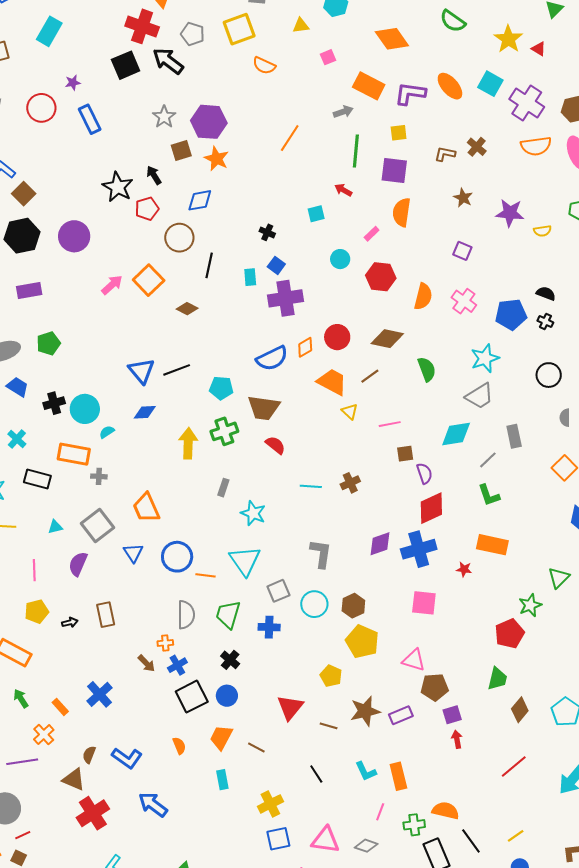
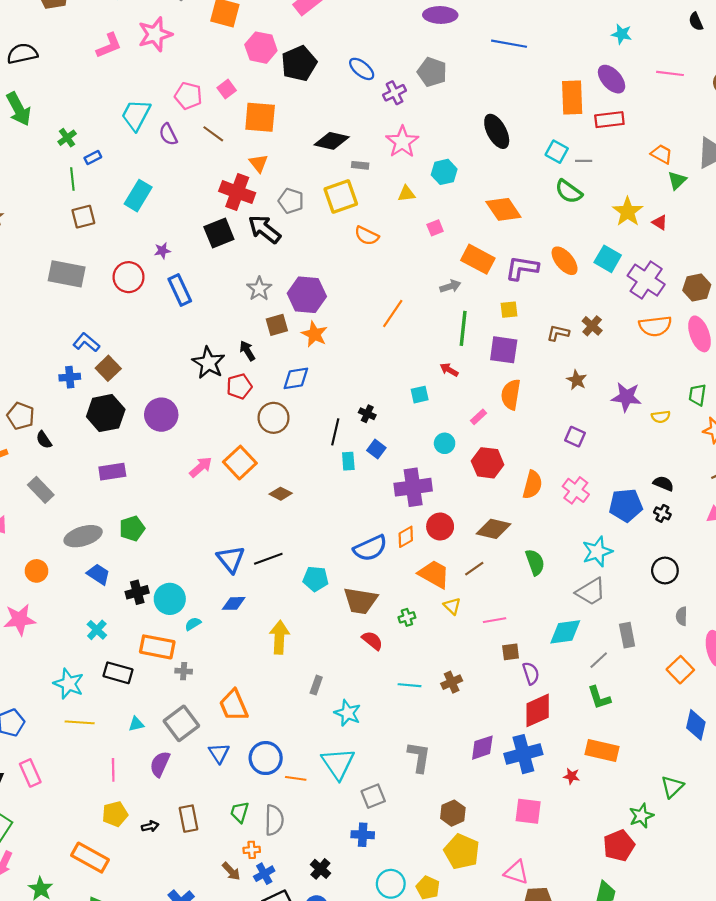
black line: (209, 265) -> (335, 432), moved
purple cross: (285, 298) -> (413, 487), moved
green cross: (224, 431) -> (407, 617), moved, size x0.6
cyan circle: (314, 604) -> (391, 884), moved
green trapezoid: (228, 614) -> (240, 812), moved, size x0.7

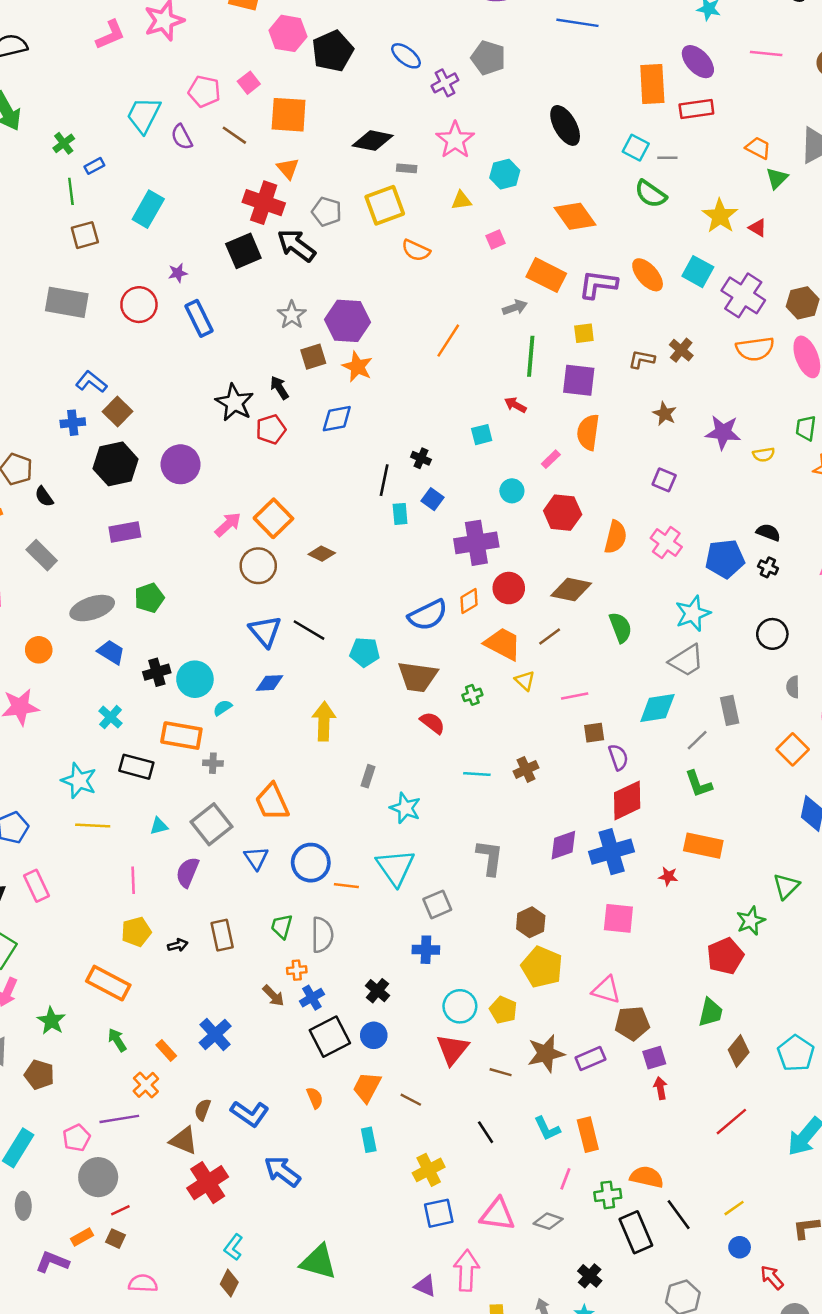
brown circle: (274, 418) -> (258, 566), moved
black line: (268, 559) -> (309, 630), turned 52

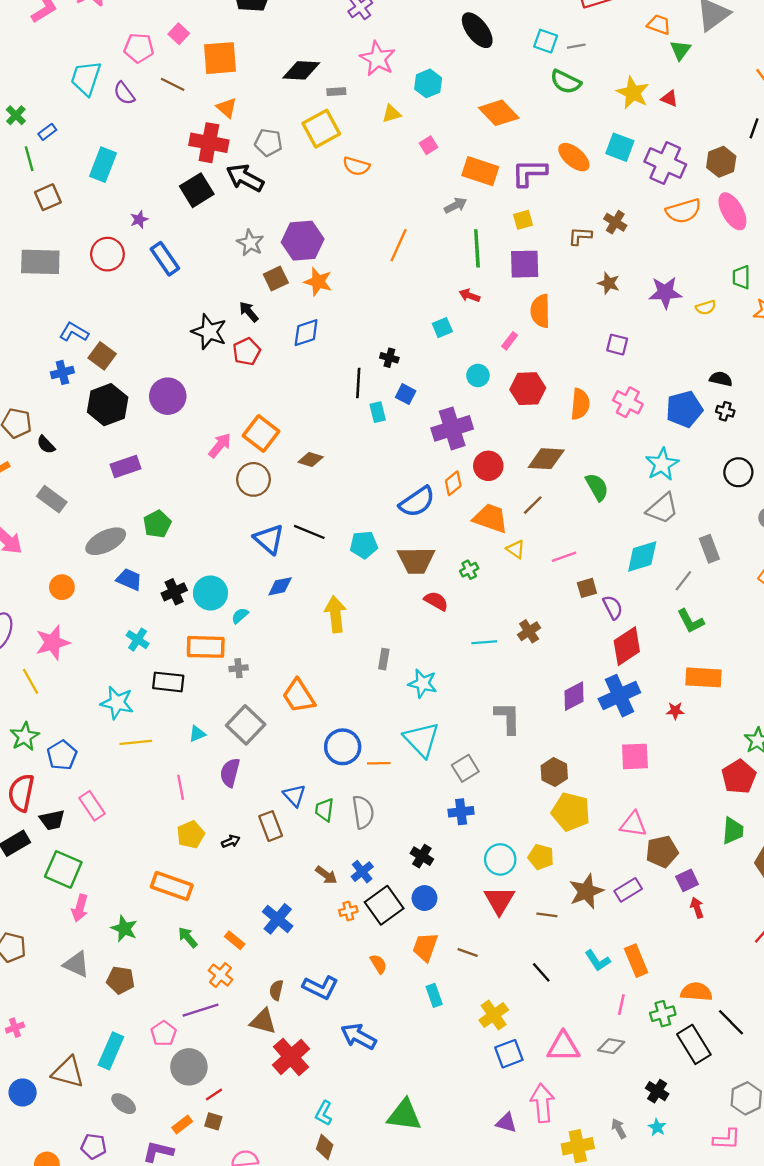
blue triangle: (256, 858) -> (294, 795), moved
orange cross: (297, 970) -> (348, 911), moved
gray ellipse: (23, 1206) -> (124, 1104), turned -45

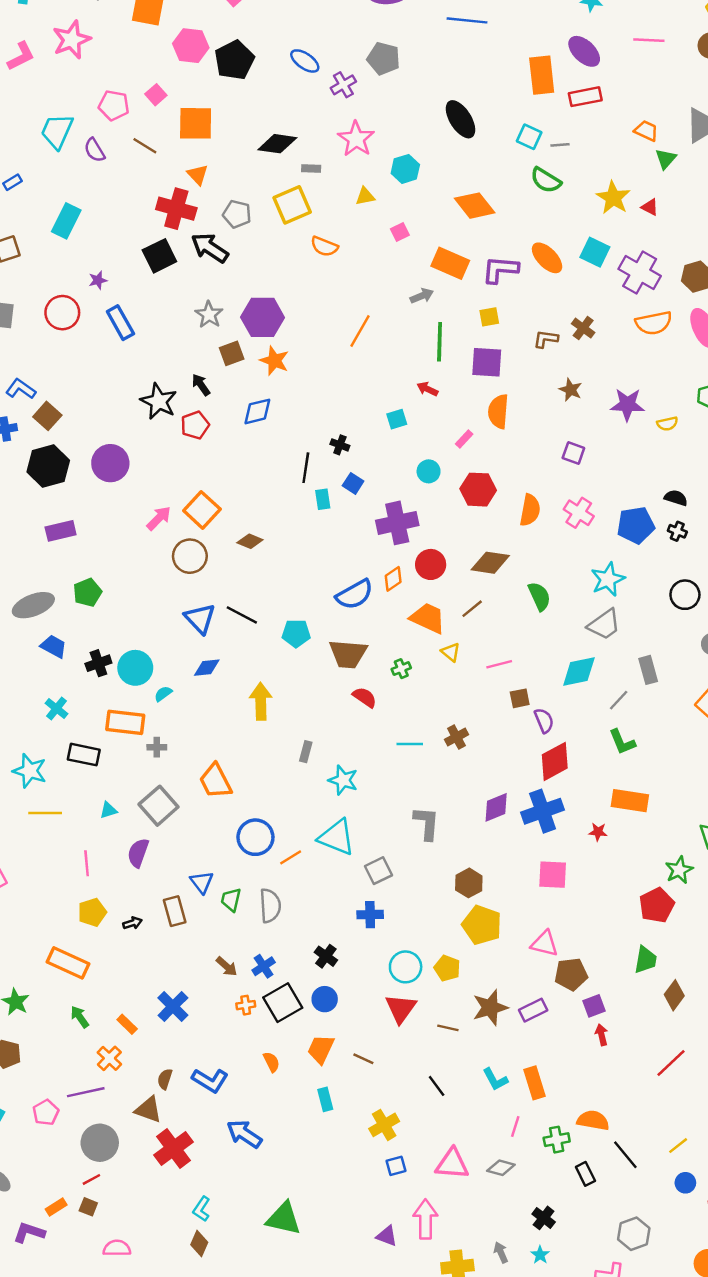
cyan triangle: (422, 740) -> (337, 837), turned -30
orange line: (379, 763) -> (291, 857), turned -35
black rectangle: (694, 1044) -> (585, 1174), size x0.6
blue square: (509, 1054) -> (396, 1166), size x0.7
gray circle: (189, 1067) -> (100, 1143), moved

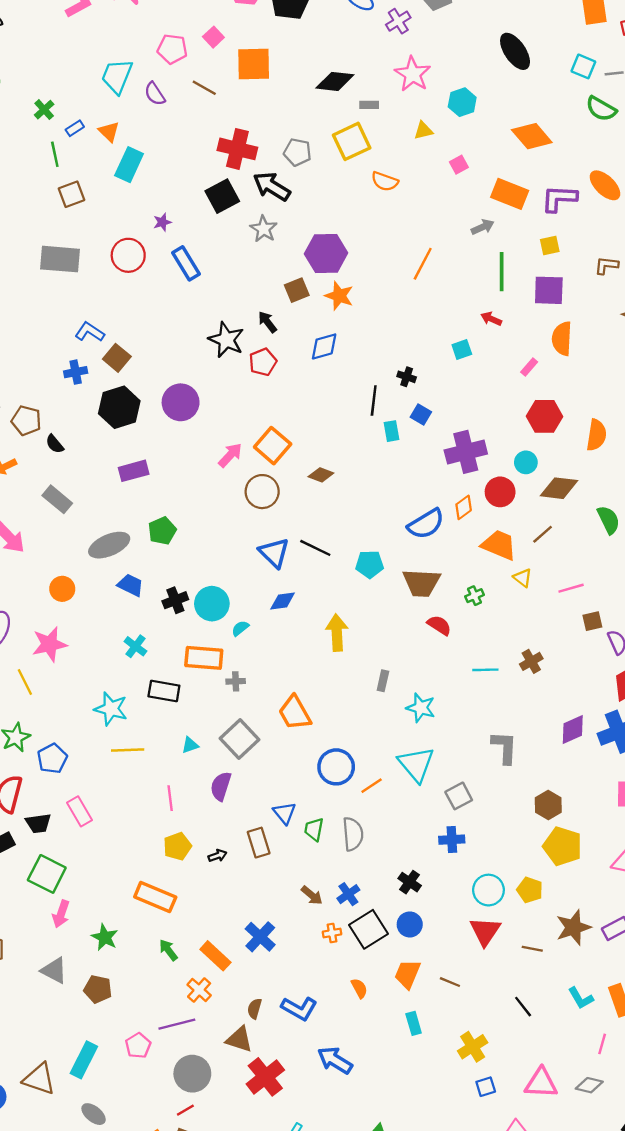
orange triangle: (198, 175) -> (109, 132), moved
gray star: (209, 315) -> (264, 229), moved
cyan circle: (429, 471) -> (526, 462), moved
cyan triangle: (337, 837) -> (416, 764), turned 30
orange rectangle: (127, 1024) -> (215, 956), size x1.5

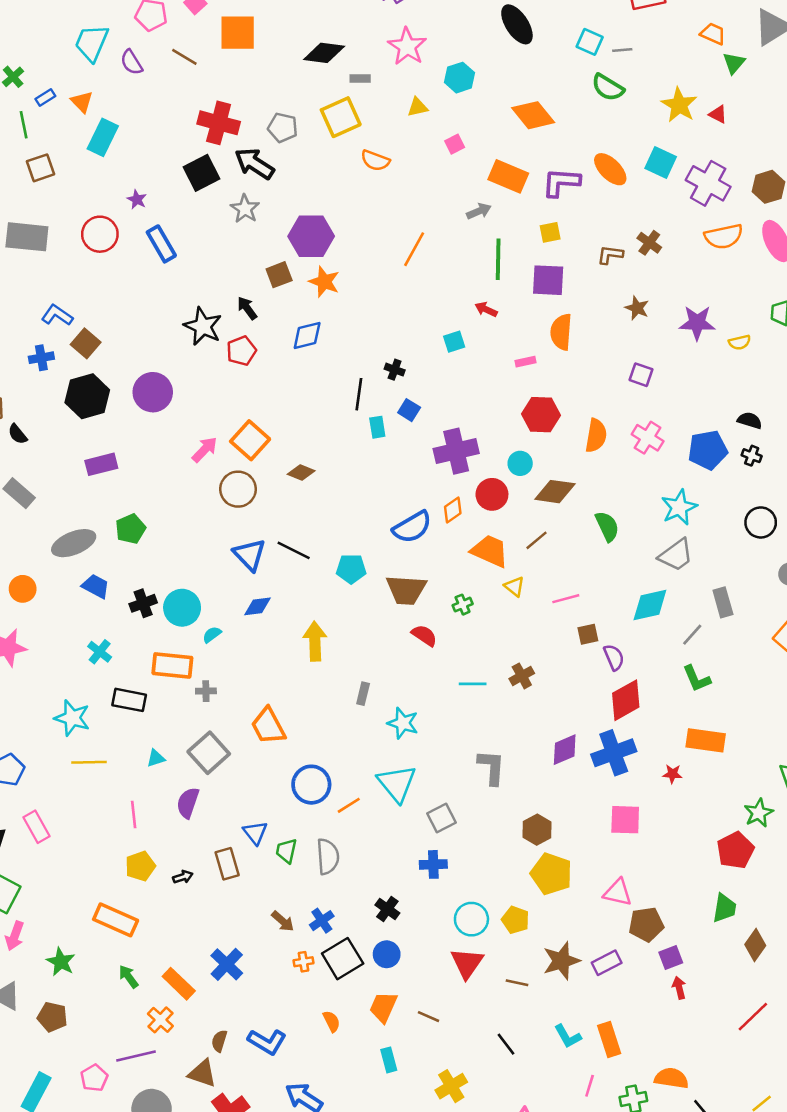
purple star: (162, 222) -> (137, 200), turned -30
pink rectangle: (529, 367) -> (525, 362), turned 36

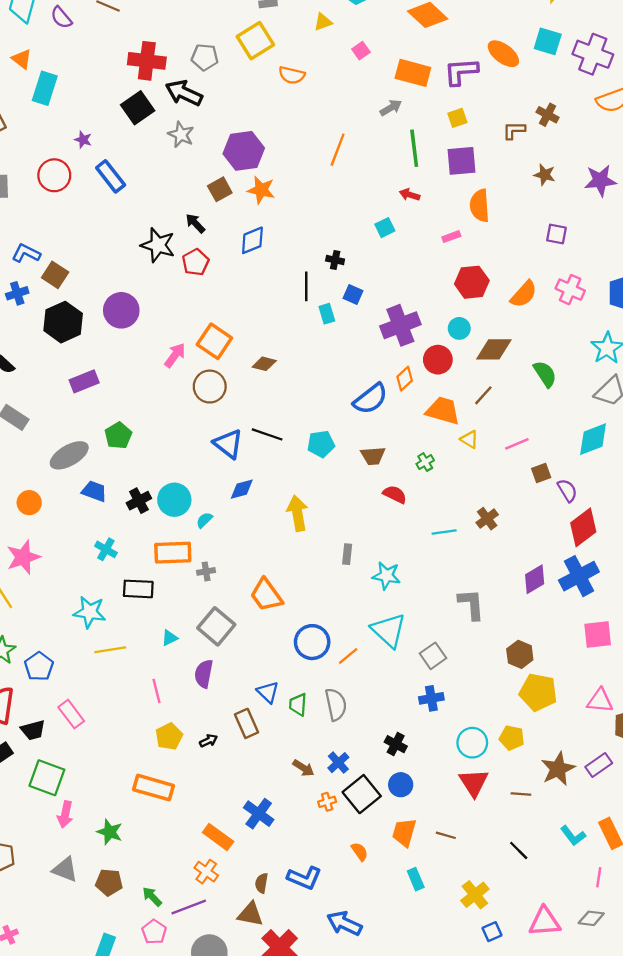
orange semicircle: (596, 436) -> (524, 294), turned 40
brown trapezoid: (406, 590) -> (373, 456), size x0.7
green arrow: (128, 977) -> (152, 897), moved

